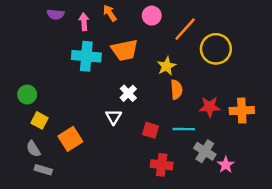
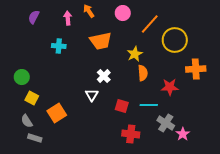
purple semicircle: (56, 14) -> (34, 17), moved, turned 112
cyan cross: (86, 56) -> (59, 46), moved, size x0.6
orange cross: (242, 111) -> (196, 69), moved

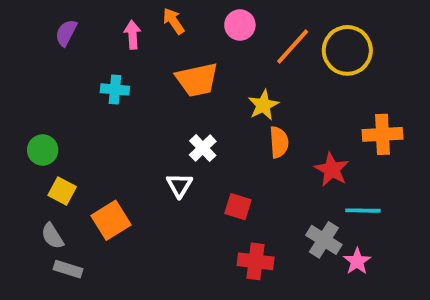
yellow circle: (175, 40) -> (347, 50), moved
red star: (170, 87) -> (332, 170), turned 30
cyan line: (149, 105) -> (363, 211), moved

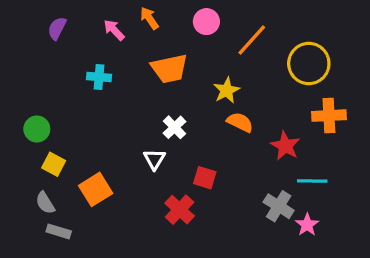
pink arrow: (132, 35) -> (114, 30), turned -40
yellow circle: (347, 50) -> (309, 64), moved
orange semicircle: (279, 142) -> (240, 122), turned -60
red cross: (256, 261) -> (180, 210), moved, turned 36

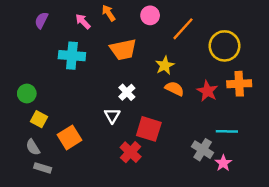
cyan cross: (99, 77) -> (72, 56), size x1.5
red star: (285, 146) -> (207, 91), moved
red square: (205, 178) -> (149, 129), size x1.5

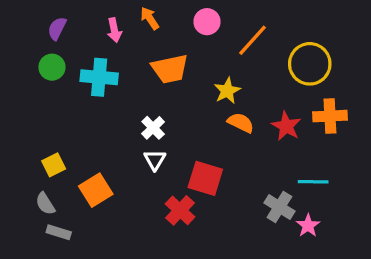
pink arrow: (83, 21) -> (114, 30), turned -147
white cross: (127, 92) -> (153, 128), moved
green circle: (27, 94) -> (52, 67), moved
yellow square: (39, 119) -> (54, 165), turned 35

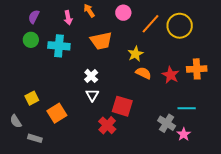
yellow circle: (310, 64) -> (180, 26), moved
gray semicircle: (45, 204) -> (16, 121), moved

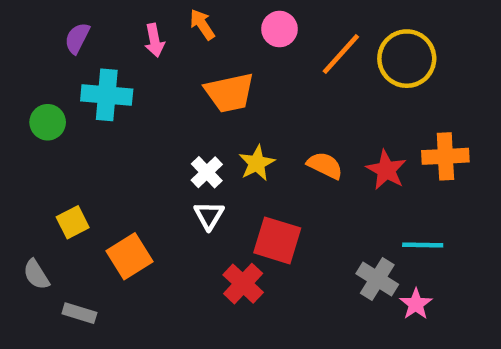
green circle: (31, 40) -> (48, 122), moved
cyan cross: (59, 46) -> (107, 95), moved
yellow star: (135, 54) -> (257, 163), moved

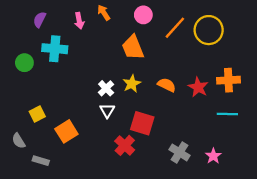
orange trapezoid: (229, 93) -> (133, 48), moved, turned 80
cyan line: (423, 245) -> (227, 114), moved
gray cross: (377, 279) -> (180, 152), moved

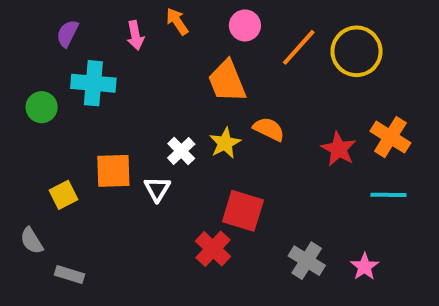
orange cross: (228, 80) -> (390, 137), turned 35
orange semicircle: (167, 85) -> (269, 129), moved
white triangle: (107, 110) -> (157, 189), moved
orange square: (66, 131) -> (113, 171), moved, turned 30

